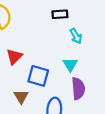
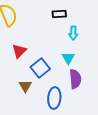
cyan arrow: (76, 36) -> (73, 33), turned 32
blue square: (38, 76) -> (40, 68), turned 36

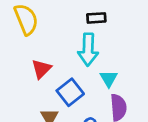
cyan arrow: (73, 33) -> (88, 50), moved, size x1.6

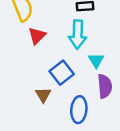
red triangle: (41, 69) -> (37, 36), moved

